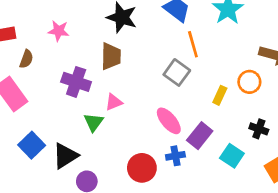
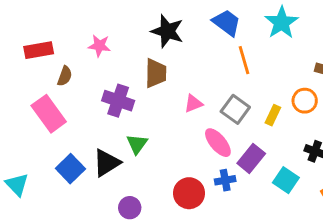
gray square: (177, 72) -> (235, 109), moved
pink triangle: (114, 102) -> (193, 104), moved
black triangle: (65, 156) -> (107, 163), moved

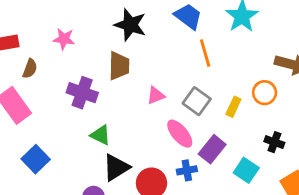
green triangle: (137, 144) -> (101, 135), turned -40
black triangle: (107, 163) -> (116, 168), moved

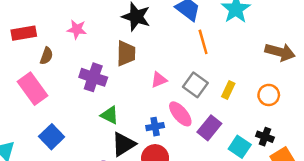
orange circle: (265, 93) -> (269, 95), moved
black cross: (274, 142) -> (265, 137), moved
blue cross: (187, 170) -> (155, 127), moved

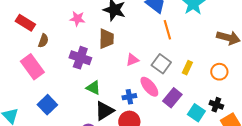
pink star: (77, 29) -> (77, 19), moved
red rectangle: (24, 33) -> (25, 23), turned 42

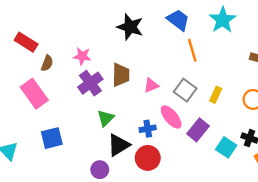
pink star: (77, 19) -> (82, 56), moved
brown trapezoid: (106, 39) -> (121, 75), moved
purple cross: (80, 58) -> (90, 83), turned 35
green triangle: (93, 88) -> (106, 118), turned 49
blue square: (47, 105) -> (52, 138), turned 30

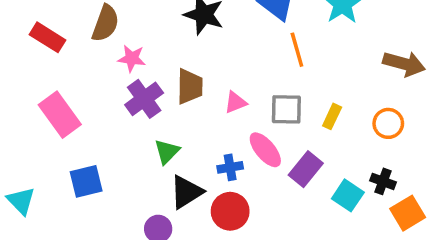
brown semicircle: (47, 63) -> (105, 23), moved, size x1.5
gray square: (185, 90) -> (286, 109), turned -35

